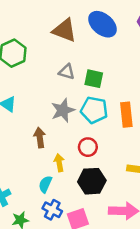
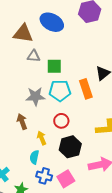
gray triangle: (67, 72) -> (34, 56), moved
gray star: (63, 110) -> (35, 96), turned 30

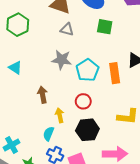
green square: (54, 66) -> (105, 27), moved
cyan pentagon: (60, 91) -> (87, 70), turned 30
gray star: (35, 96) -> (62, 60), moved

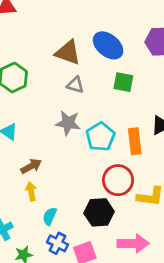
brown arrow: (43, 95) -> (31, 166), moved, turned 70
red circle: (83, 101) -> (118, 180), moved, size x1.5
yellow arrow: (60, 115) -> (31, 191), moved

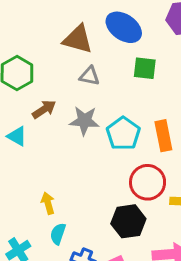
brown arrow: (31, 166) -> (44, 109), moved
cyan semicircle: (50, 216) -> (58, 234), moved

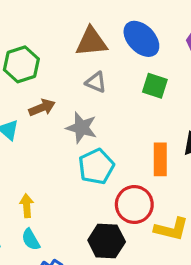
brown triangle: (78, 39) -> (91, 42), turned -32
cyan pentagon: (123, 134) -> (96, 167), moved
cyan semicircle: (58, 234) -> (31, 239), turned -60

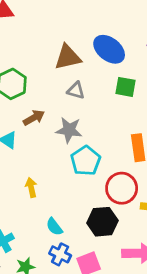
yellow arrow: (27, 206) -> (31, 187), moved
cyan semicircle: (31, 239) -> (54, 227), moved

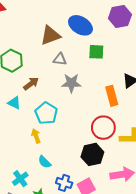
gray star: (69, 130) -> (71, 83), moved
cyan pentagon: (86, 161) -> (46, 113), moved
cyan semicircle: (54, 227) -> (45, 162), moved

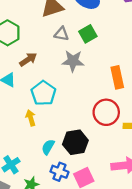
green square: (96, 52) -> (88, 34), moved, turned -35
black hexagon: (92, 154) -> (75, 142), moved
cyan semicircle: (45, 162) -> (48, 147), moved, turned 72

